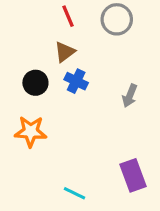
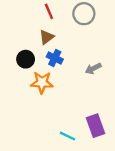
gray arrow: (130, 96) -> (93, 69), turned 42
orange star: (31, 132) -> (42, 82), moved
cyan line: (74, 193) -> (68, 136), moved

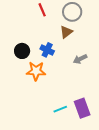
brown triangle: (47, 37) -> (66, 32), moved
cyan line: (68, 136) -> (60, 109), moved, turned -48

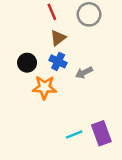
brown triangle: (66, 32) -> (58, 38), moved
gray arrow: (80, 59) -> (84, 73), moved

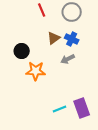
brown triangle: (58, 38) -> (54, 38), moved
blue cross: (58, 61) -> (72, 39), moved

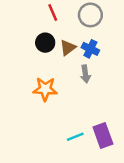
black circle: (22, 51) -> (45, 43), moved
gray arrow: (68, 59) -> (85, 74), turned -72

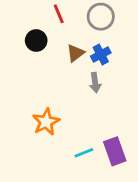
black circle: (45, 43) -> (36, 40), moved
blue cross: (90, 49) -> (101, 55), turned 36
orange star: (45, 89) -> (46, 122), moved, turned -30

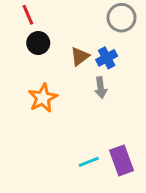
red line: (59, 14) -> (28, 15), moved
gray circle: (101, 17) -> (121, 18), moved
orange star: (46, 122) -> (43, 98), moved

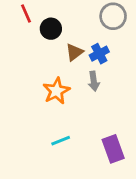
black circle: (38, 43) -> (51, 29), moved
orange star: (43, 98) -> (56, 91), moved
cyan line: (89, 162) -> (61, 141), moved

